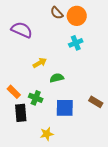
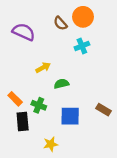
brown semicircle: (57, 13) -> (60, 23), moved

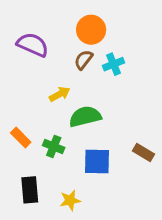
orange circle: (83, 17) -> (91, 30), moved
brown semicircle: (60, 23) -> (84, 60), moved, turned 80
green semicircle: (61, 84) -> (85, 117), size x1.5
black rectangle: (23, 121) -> (30, 190), moved

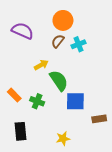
green semicircle: (85, 117) -> (59, 81), turned 70
brown rectangle: (143, 152) -> (99, 119), moved, turned -40
blue square: (97, 161) -> (75, 101), moved
yellow star: (70, 200) -> (63, 139), moved

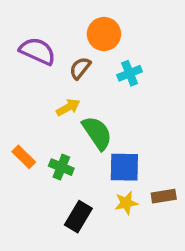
brown semicircle: (58, 41) -> (80, 68), moved
black rectangle: (20, 131) -> (78, 217), moved, turned 36
yellow star: (63, 139) -> (126, 203), moved

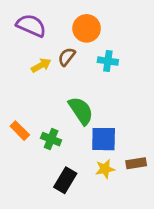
purple semicircle: (37, 51) -> (31, 26), moved
cyan cross: (130, 73) -> (108, 61), turned 30
yellow arrow: (68, 107) -> (41, 65), moved

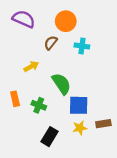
yellow arrow: (41, 65) -> (31, 66), moved
orange rectangle: (20, 131) -> (15, 99), turned 32

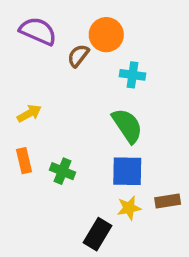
brown semicircle: (51, 43) -> (78, 56), moved
yellow arrow: (31, 66) -> (29, 113), moved
green semicircle: (61, 84) -> (127, 126), moved
black rectangle: (50, 137) -> (98, 234), moved

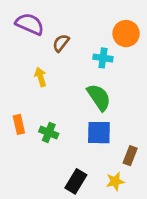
orange circle: (106, 35) -> (126, 34), moved
yellow arrow: (29, 113) -> (41, 77), moved, turned -78
brown rectangle: (168, 201) -> (130, 156), turned -60
yellow star: (129, 208) -> (115, 181), moved

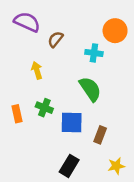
green cross: (49, 133) -> (44, 108), moved
blue square: (99, 133) -> (72, 122), moved
brown rectangle: (130, 156) -> (100, 135), moved
yellow star: (115, 181) -> (116, 166), moved

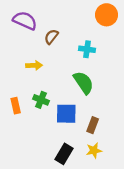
orange circle: (115, 31) -> (107, 15), moved
yellow arrow: (37, 70) -> (34, 65), turned 105
yellow star: (116, 166) -> (94, 150), moved

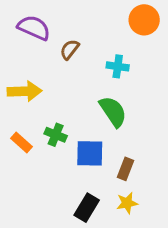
yellow arrow: (34, 65) -> (25, 91), moved, size x1.5
orange rectangle: (16, 106) -> (21, 143), turned -35

